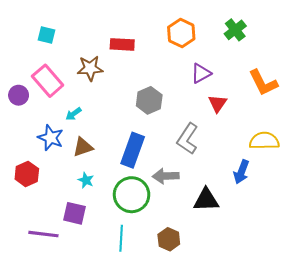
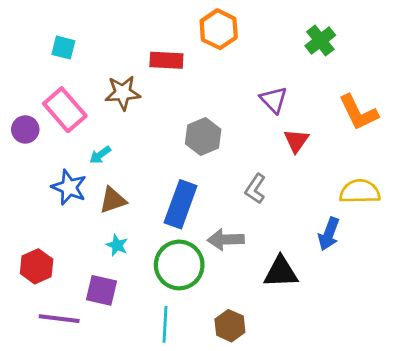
orange hexagon: (181, 33) -> (219, 29), moved
purple triangle: (201, 73) -> (274, 100), turned -45
gray L-shape: (188, 139) -> (255, 189), size x0.7
red hexagon: (27, 174) -> (37, 266), moved

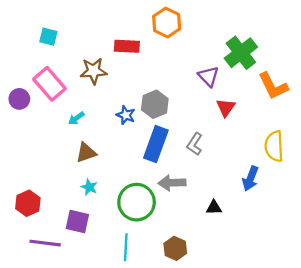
green cross: (320, 41) -> (241, 53), moved, size x1.4
blue star: (69, 187) -> (126, 115), moved, size x0.7
yellow semicircle: (360, 192) -> (274, 146), turned -92
blue rectangle: (181, 204) -> (156, 144), moved
black triangle: (281, 272) -> (214, 208), size x0.6

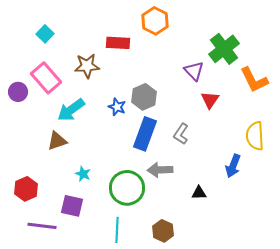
cyan square: (48, 37) -> (45, 34), turned 30
cyan arrow: (76, 118) -> (71, 110), size x1.8
brown triangle: (86, 153) -> (57, 141), moved

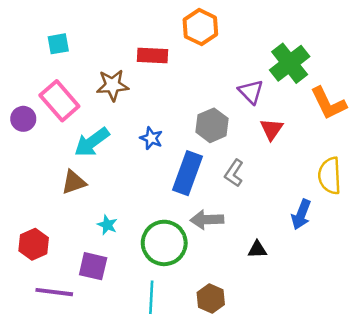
cyan square: (45, 34) -> (58, 44), turned 36
gray hexagon: (144, 97) -> (212, 125), moved

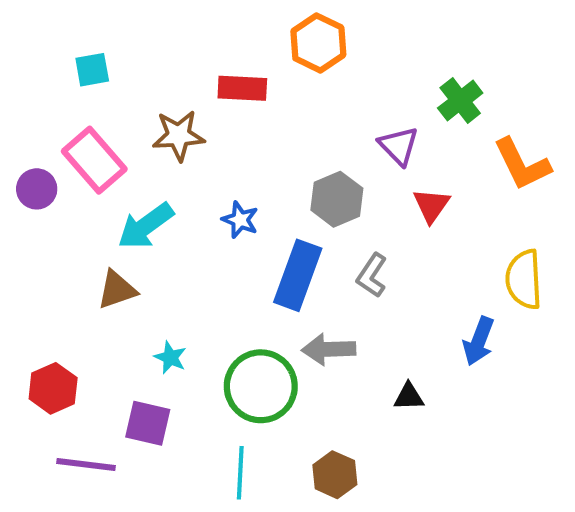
green cross: (290, 63) -> (460, 101), size x0.7

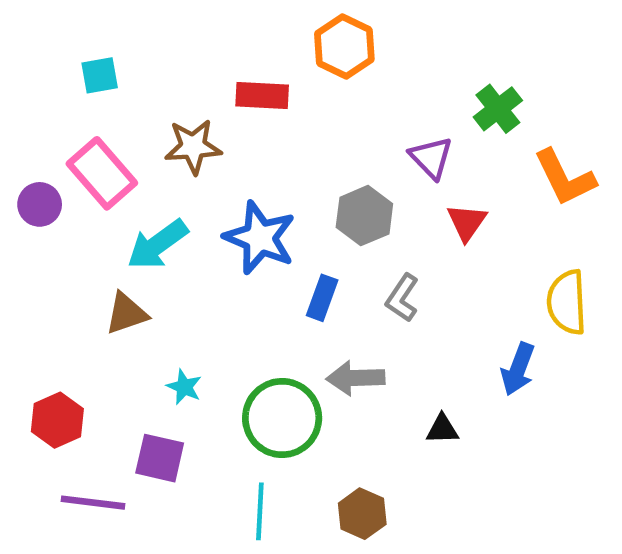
blue star: (240, 220) -> (260, 238), size x1.8
blue rectangle: (298, 275) -> (322, 298), size x0.6

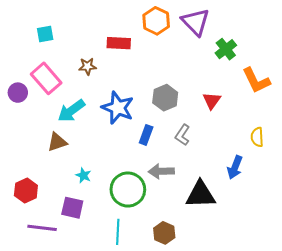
brown star: (193, 147) -> (87, 66), size x0.7
purple triangle: (431, 158) -> (196, 22), moved, size x1.4
yellow semicircle: (567, 302) -> (257, 137), size x0.7
black triangle: (442, 429) -> (201, 195), size x2.0

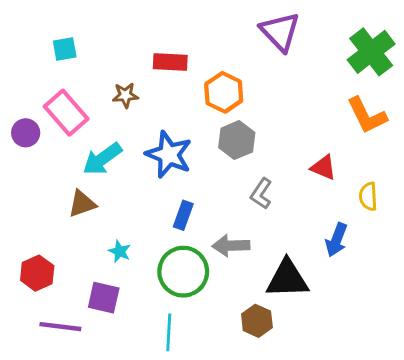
orange hexagon: (156, 21) -> (224, 92), moved
green cross: (226, 49) -> (371, 52), moved, size x1.5
red triangle: (212, 101) -> (323, 168), moved, turned -42
blue rectangle: (146, 135) -> (183, 215), moved
brown hexagon: (164, 233) -> (257, 321), moved

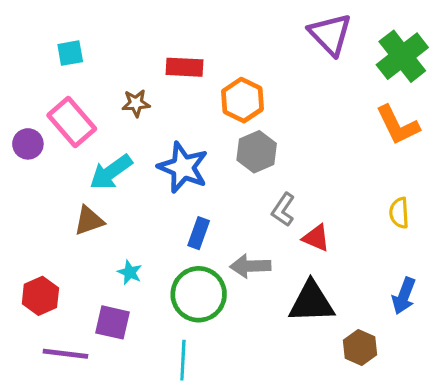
purple triangle: (280, 32) -> (330, 34), moved
red triangle: (323, 168) -> (316, 238), moved
blue arrow: (336, 240) -> (404, 296), moved
brown hexagon: (257, 321) -> (360, 348), moved

